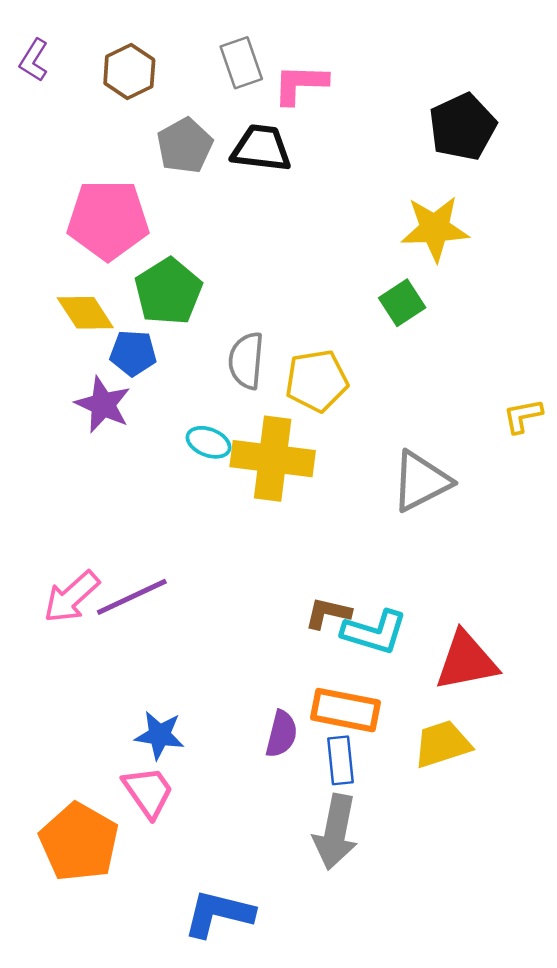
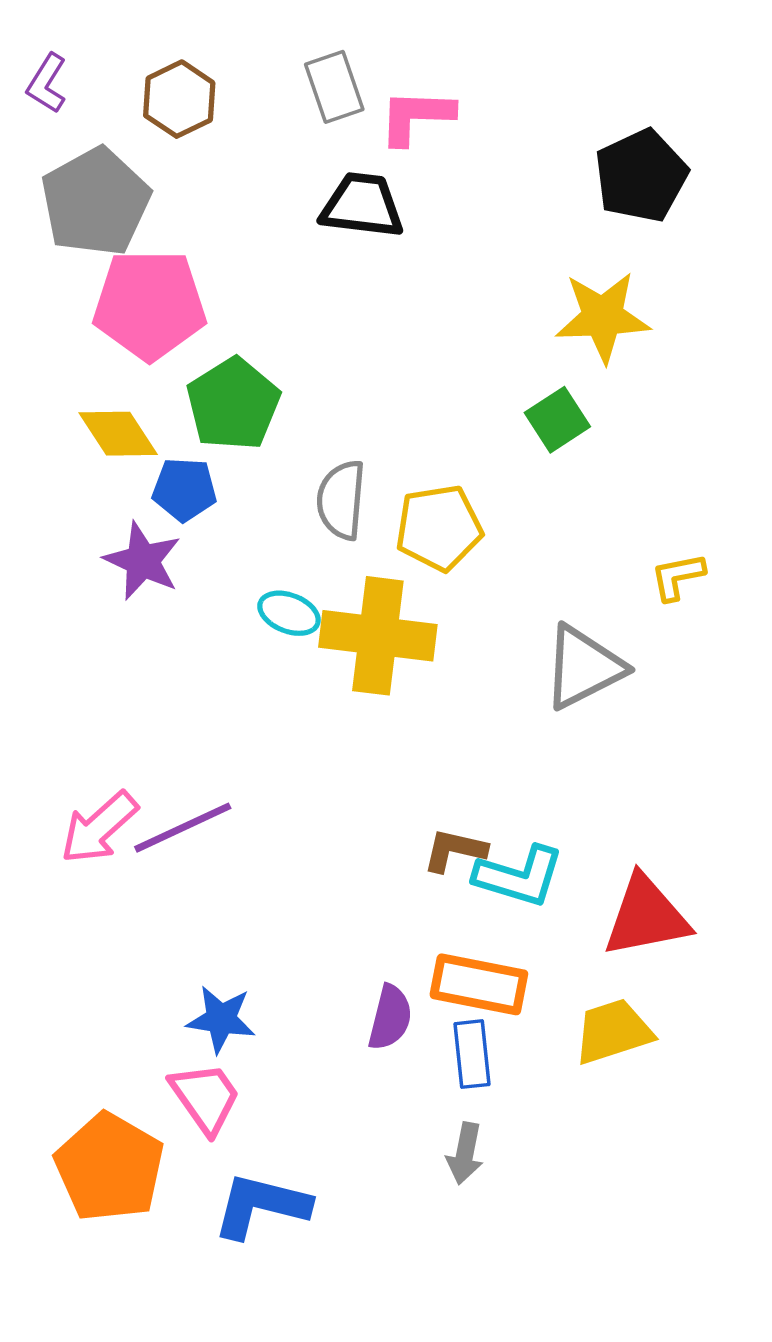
gray pentagon: (185, 146) -> (96, 202), moved, size x1.4
yellow L-shape: (523, 416) -> (678, 577), moved
gray arrow: (335, 832) -> (465, 1153), size x0.6
blue L-shape: (219, 914) -> (261, 1206), moved

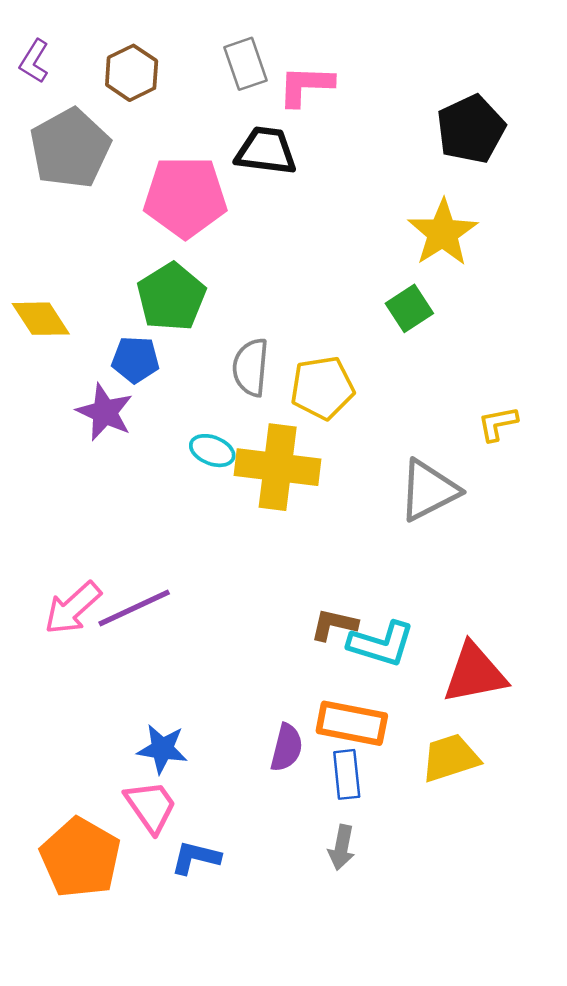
pink pentagon: (150, 305) -> (185, 197), moved
yellow star: (603, 317) -> (443, 233), turned -30
yellow diamond: (118, 434) -> (41, 319), moved
blue L-shape: (261, 1206) -> (196, 858), moved, size x0.7

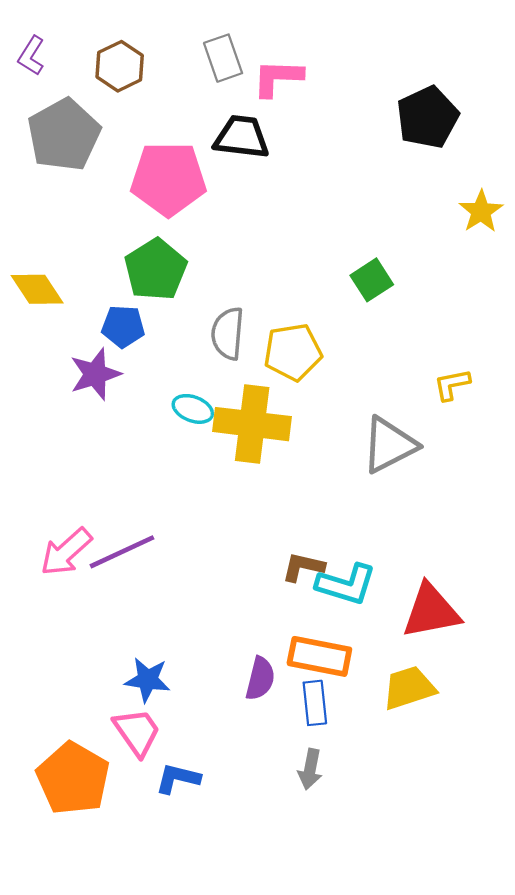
yellow star: (443, 233) -> (481, 211), moved, size x0.7
purple star: (105, 412) -> (95, 374), turned 30

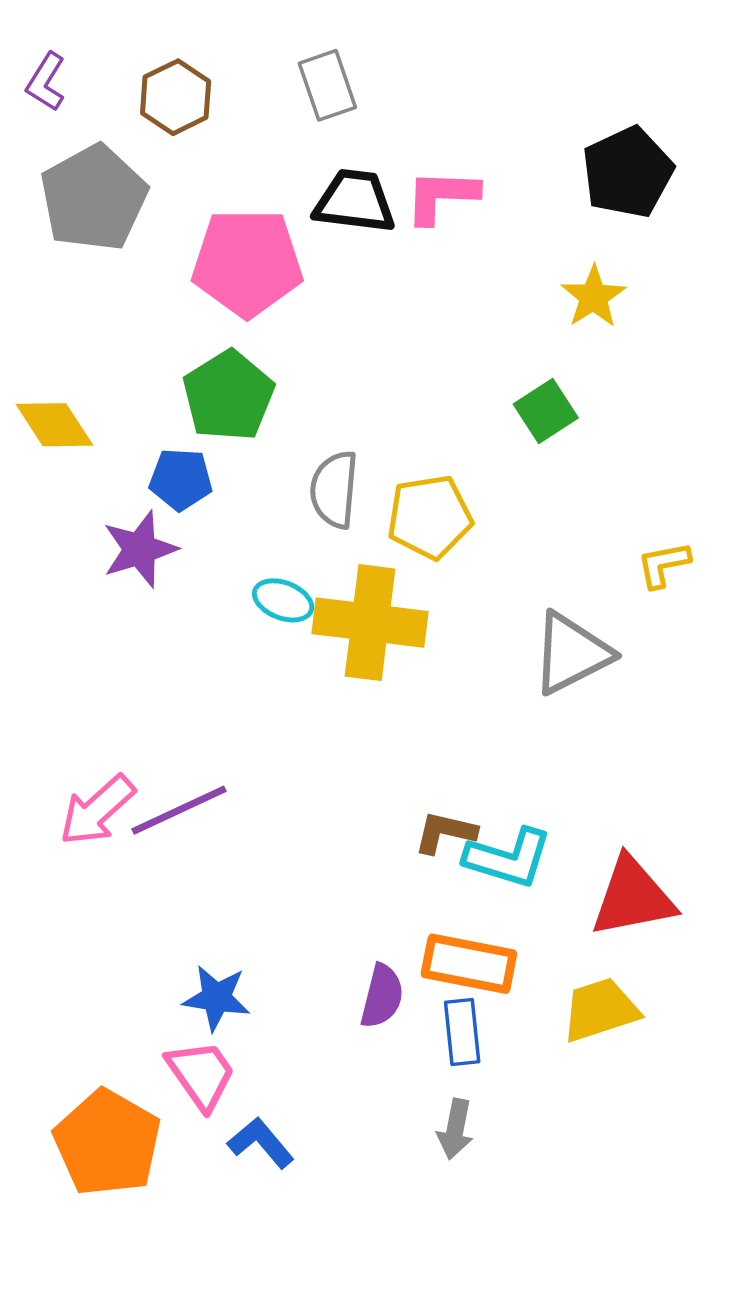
pink L-shape: (278, 78) -> (442, 196), moved
yellow star: (481, 211) -> (593, 297), moved
blue L-shape: (178, 778) -> (261, 1143), turned 36

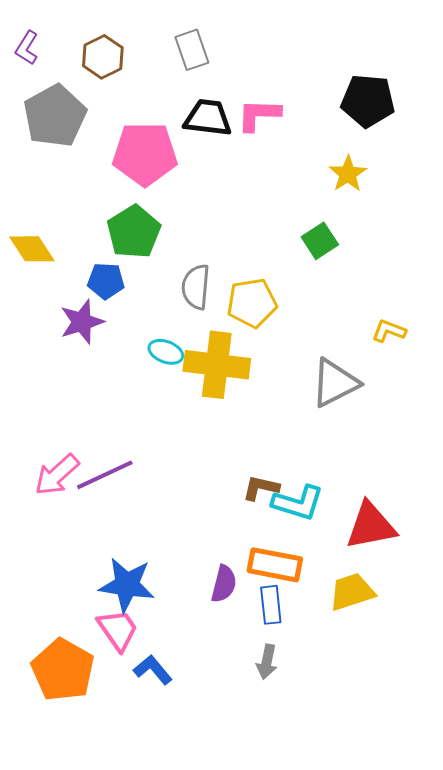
black pentagon: (628, 172) -> (368, 101), turned 30
yellow L-shape: (663, 565) -> (389, 331), turned 32
blue star: (217, 998) -> (127, 585), size x1.4

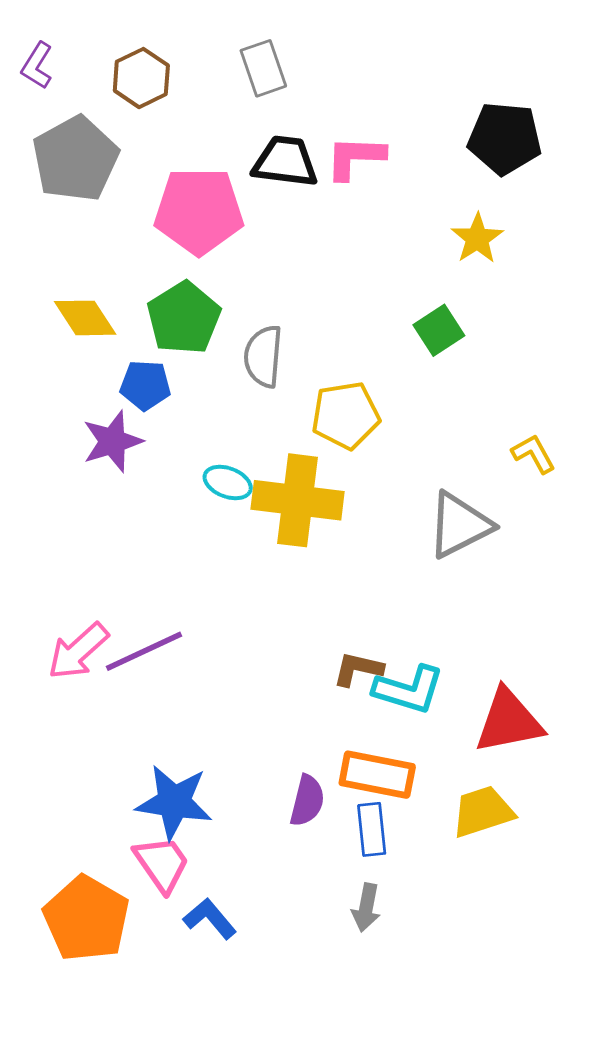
yellow diamond: (32, 249) -> (85, 318), moved
gray semicircle: (196, 287) -> (263, 356), moved
yellow L-shape: (389, 331) -> (533, 454), turned 40

